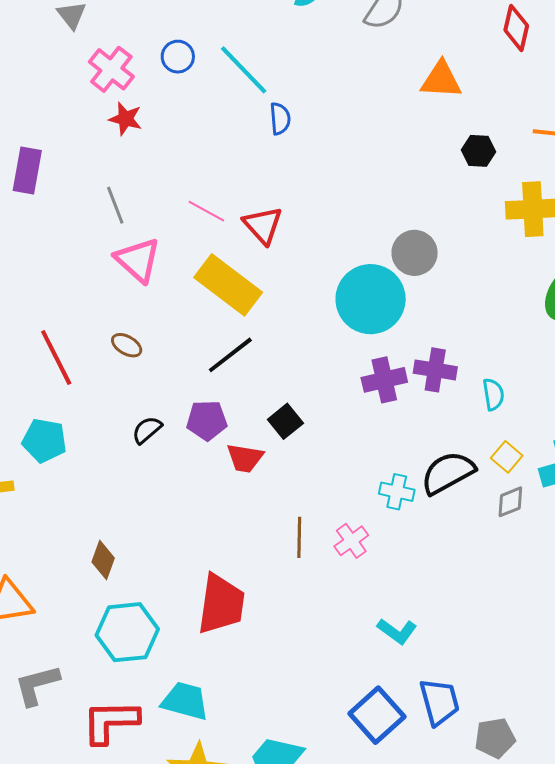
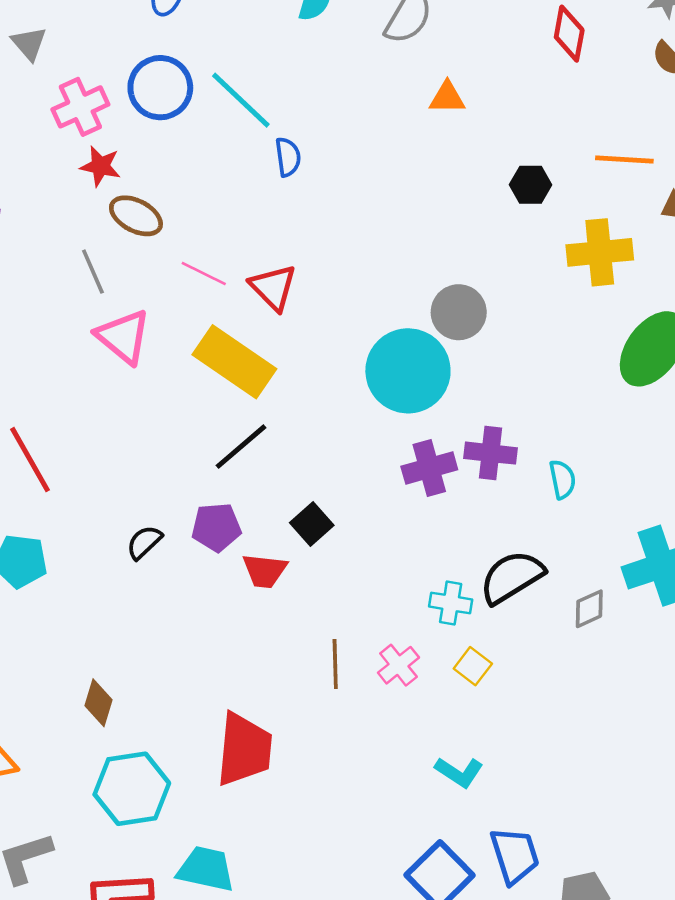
blue circle: (178, 57) -> (160, 88), size x1.6
pink cross: (111, 69) -> (80, 107), turned 30
orange triangle: (441, 80) -> (447, 98), moved, size x0.7
brown ellipse: (127, 345) -> (136, 216), moved, size x1.4
yellow square: (507, 457) -> (473, 666), moved

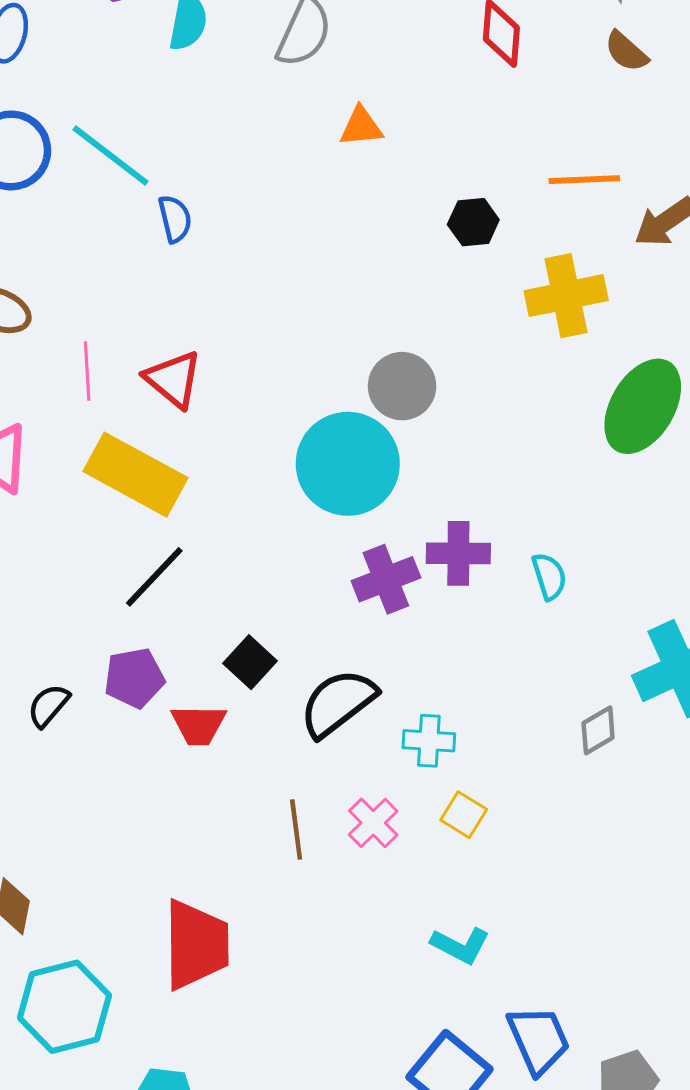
pink line: (204, 273) -> (87, 371), turned 66
black semicircle: (512, 577) -> (338, 703), moved

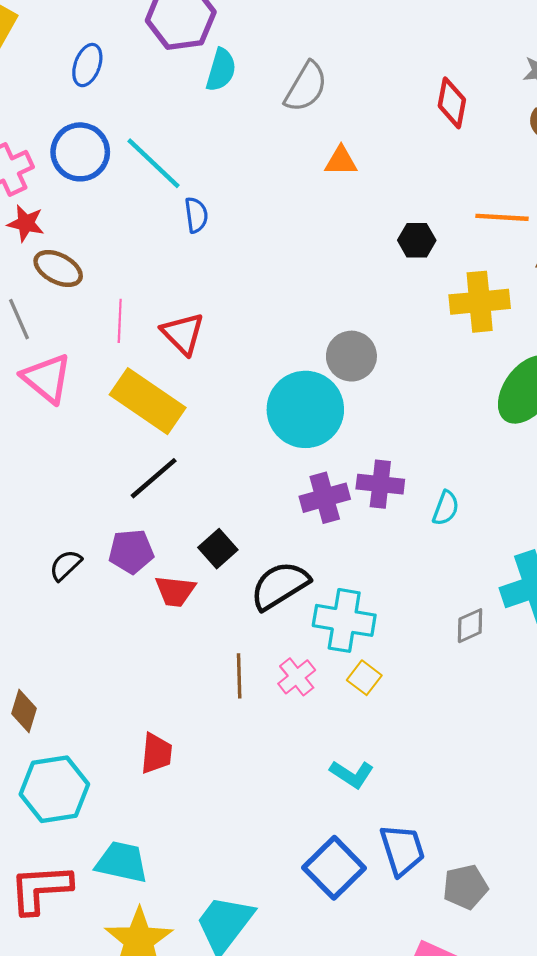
cyan semicircle: (549, 576) -> (446, 508), turned 32
cyan cross: (429, 741) -> (344, 620), size x1.6
red trapezoid: (196, 945) -> (156, 753), size x0.6

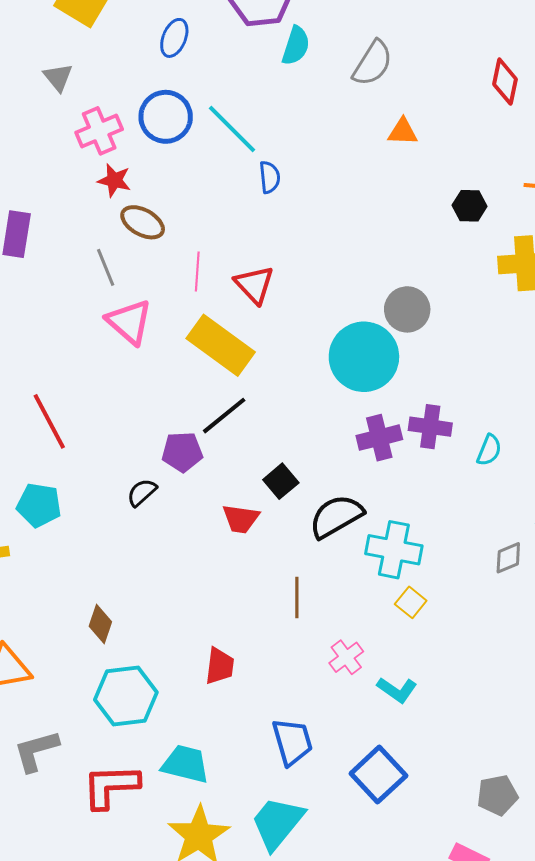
purple pentagon: (131, 551) -> (182, 452), moved
pink cross: (297, 677) -> (346, 657), moved
blue trapezoid: (402, 850) -> (292, 742), moved

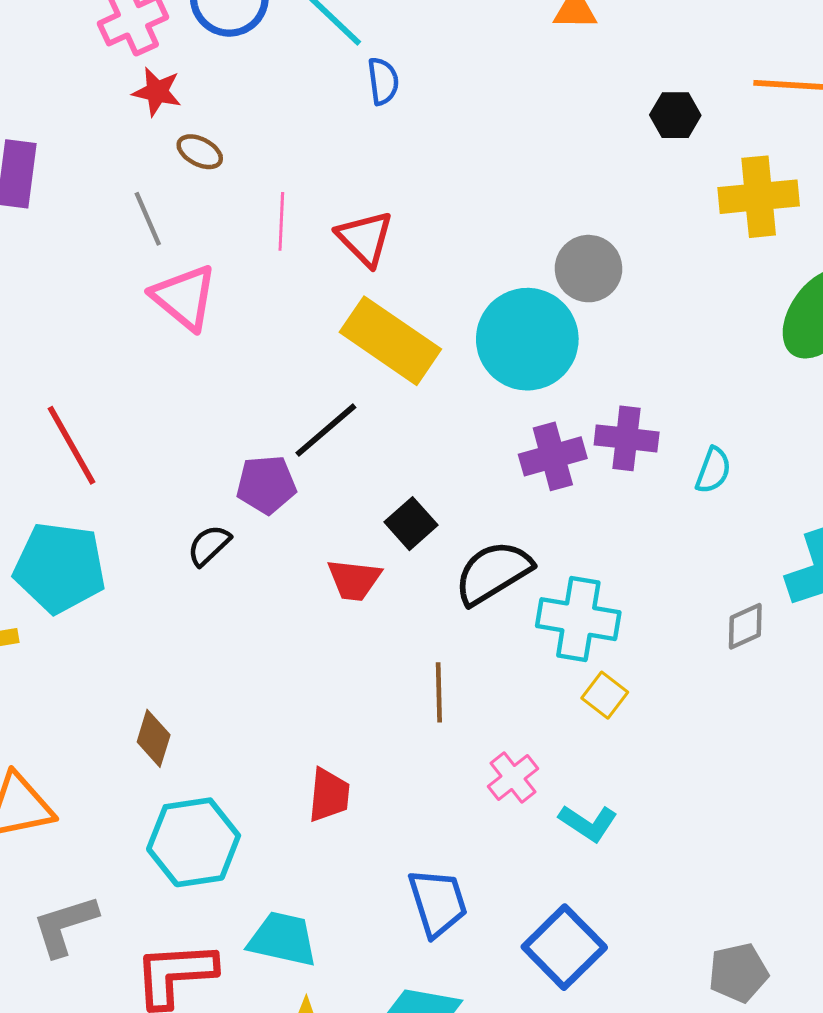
brown ellipse: (143, 222) -> (200, 152), size x0.7
yellow rectangle: (221, 345) -> (390, 341), moved
cyan pentagon: (39, 505) -> (60, 568), size x1.4

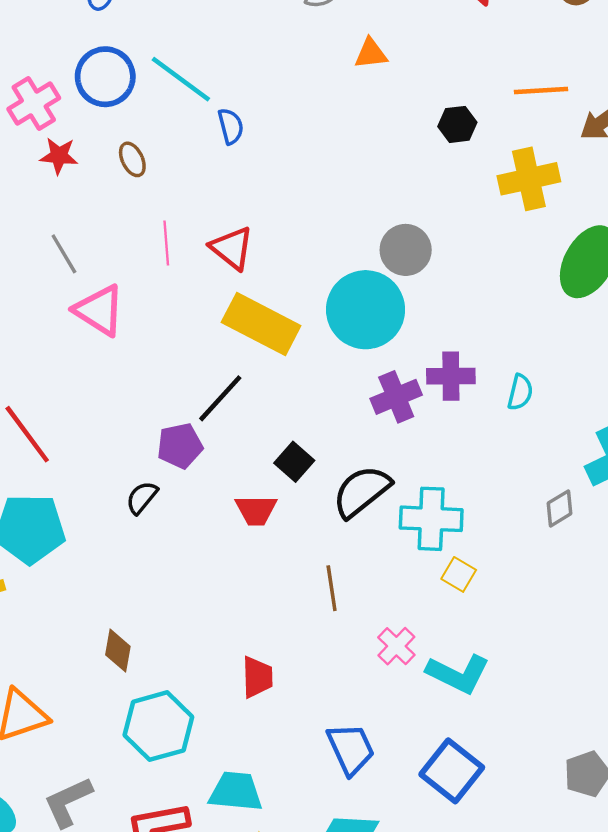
brown ellipse: (200, 152) -> (132, 159), moved, turned 44
cyan L-shape: (588, 823) -> (458, 674), size x1.4

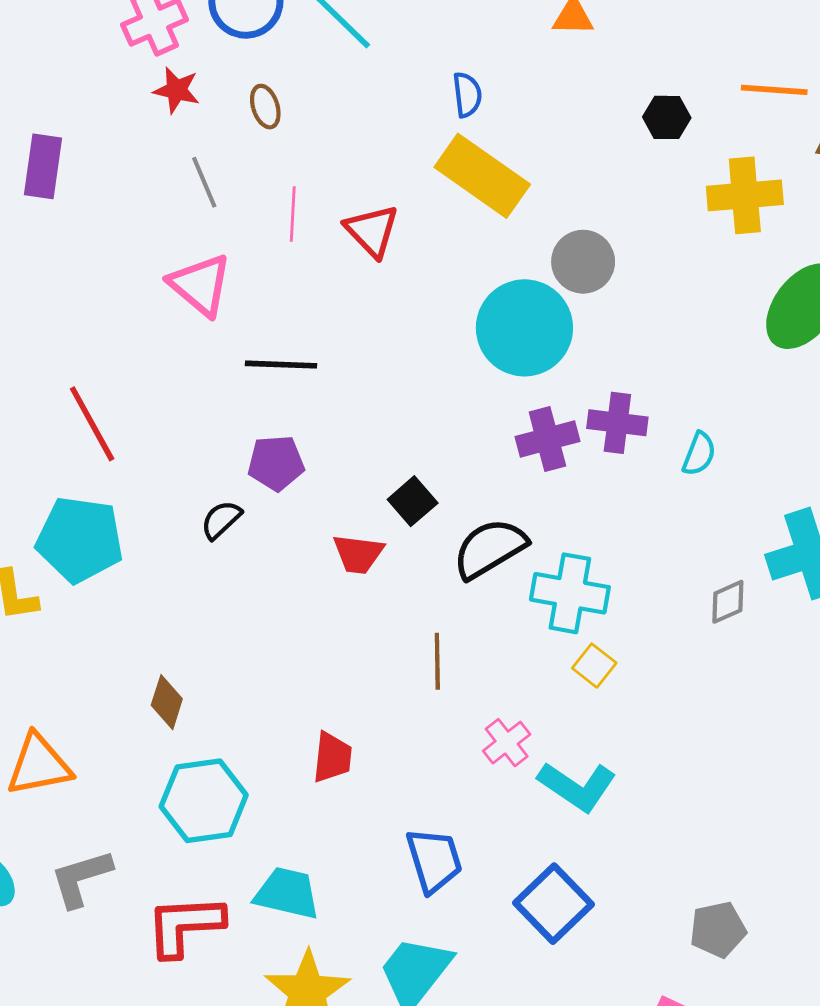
blue semicircle: (231, 126) -> (467, 95), moved
gray line: (64, 254) -> (204, 182), moved
yellow rectangle: (261, 324) -> (482, 176), moved
black line: (220, 398) -> (281, 365), moved, turned 42

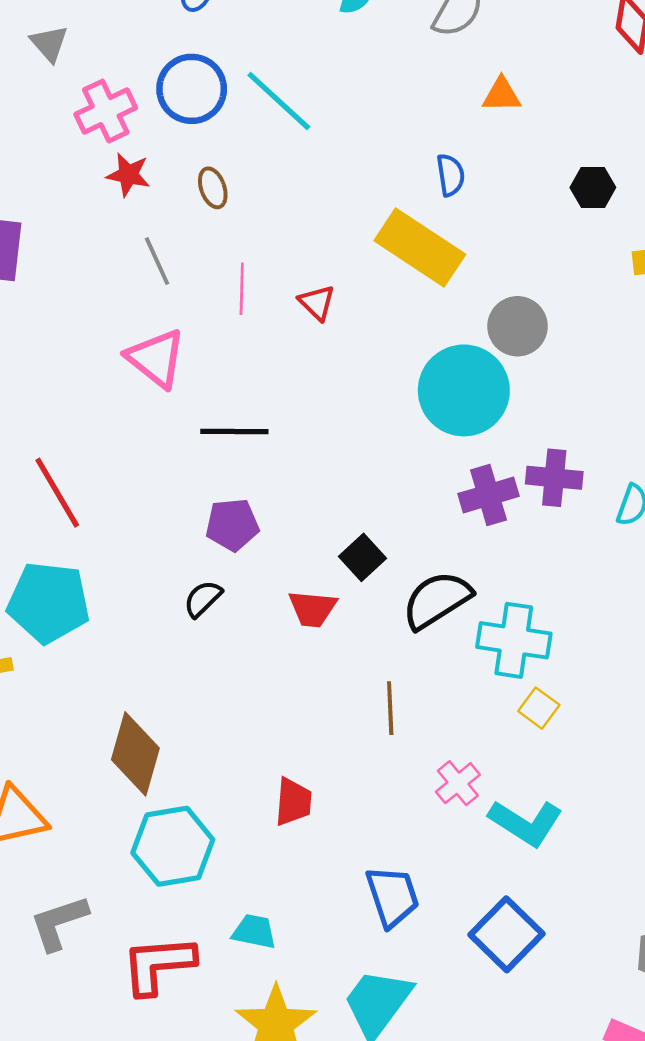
blue semicircle: (467, 95) -> (451, 175), moved
red triangle: (372, 231) -> (317, 303), size x0.7
black semicircle: (221, 520) -> (203, 599), moved
brown diamond: (167, 702) -> (135, 754), size x1.6
cyan trapezoid: (287, 893) -> (254, 932), size x0.7

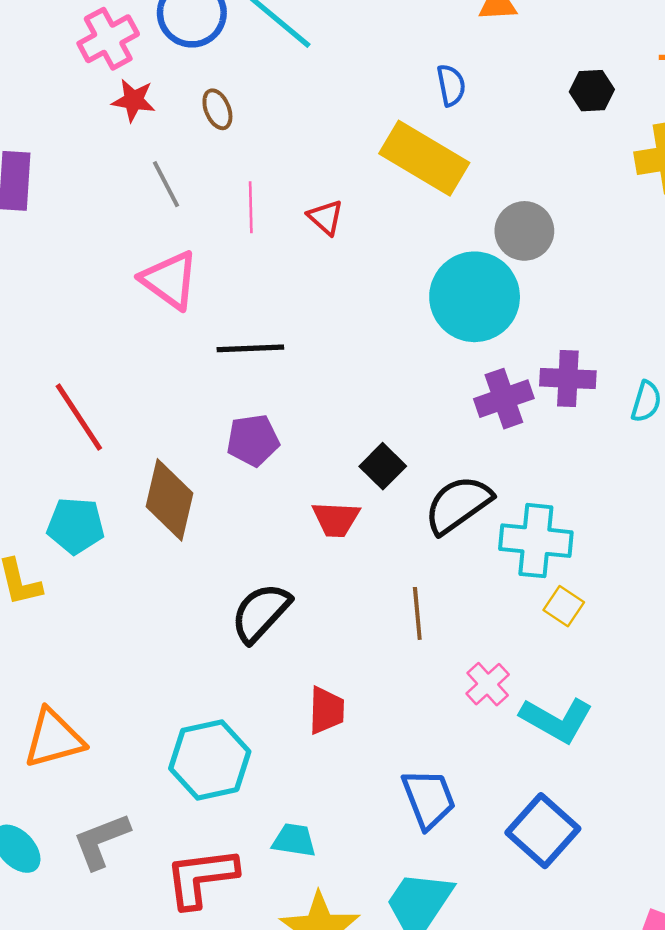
black semicircle: (203, 599) -> (261, 613), moved, size x1.6
cyan pentagon: (49, 602) -> (76, 526), size x0.7
brown diamond: (135, 754) -> (170, 500), moved

